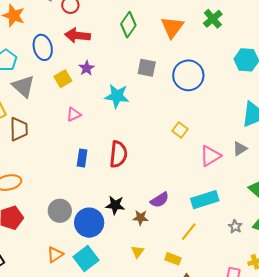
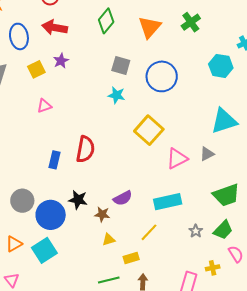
cyan star: (117, 96) -> (117, 95), moved, size x0.7
yellow square: (180, 130) -> (149, 130), size x1.8
blue rectangle: (82, 158) -> (55, 160), moved
yellow triangle: (137, 252) -> (109, 240), moved, turned 32
yellow rectangle: (173, 259) -> (131, 258), turned -42

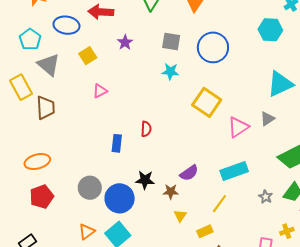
blue ellipse: (19, 36) -> (66, 25), turned -65
purple star: (61, 61) -> (125, 42), moved
red semicircle: (85, 149) -> (146, 129), size x0.6
yellow triangle: (109, 240) -> (180, 216), turned -32

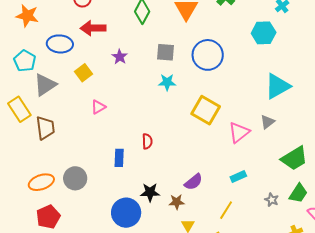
gray triangle: (49, 65) -> (45, 85), turned 50
cyan rectangle: (234, 171) -> (238, 176), size x0.6
gray circle: (90, 188) -> (75, 178), moved

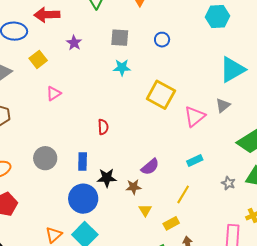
blue circle: (208, 55) -> (162, 40), size x0.5
blue rectangle: (119, 158) -> (83, 162), moved
gray circle: (75, 178) -> (45, 158), moved

